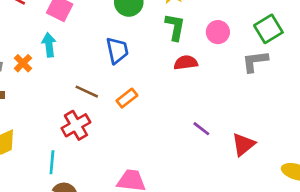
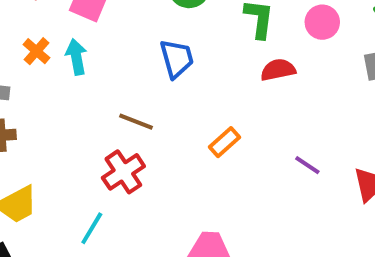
orange cross: (23, 63) -> (36, 51), moved
orange rectangle: (127, 98) -> (224, 142), moved
cyan line: (52, 162) -> (92, 228), turned 30

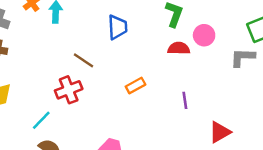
pink circle: (322, 22) -> (204, 35), moved
purple line: (307, 165) -> (185, 100), moved, turned 35

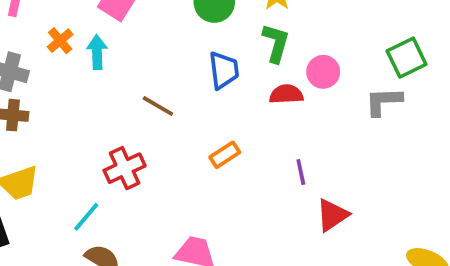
blue trapezoid: (118, 27) -> (224, 70), moved
brown line: (83, 60) -> (158, 106), moved
red triangle: (220, 132) -> (332, 215), moved

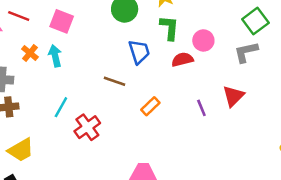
brown line: (158, 106) -> (115, 81), moved
red triangle: (332, 215) -> (233, 96), moved
cyan line: (86, 217) -> (61, 107), moved

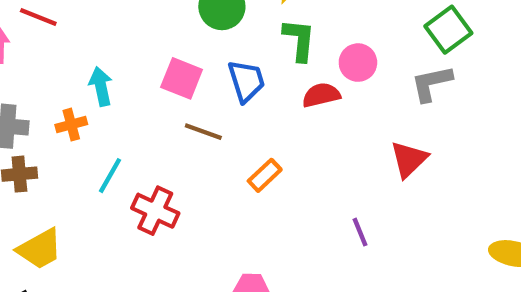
pink square: (62, 21) -> (182, 78), moved
orange cross: (30, 53) -> (71, 125), moved, turned 35
purple line: (201, 108) -> (360, 232), moved
red cross: (87, 127) -> (155, 211), turned -30

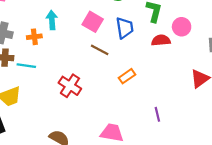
cyan line: (110, 176) -> (26, 66), moved, turned 60
purple line: (360, 232) -> (157, 114), moved

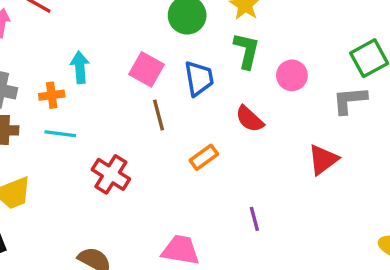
red semicircle: (161, 40) -> (250, 119), moved, turned -132
brown line: (100, 50) -> (159, 115), turned 48
cyan line: (26, 66) -> (60, 134), moved

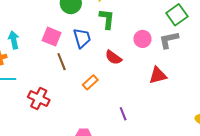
pink circle: (292, 75) -> (142, 39), moved
red triangle: (323, 160) -> (158, 75), turned 30

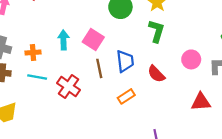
blue trapezoid: (82, 38) -> (125, 61), moved
cyan arrow: (14, 40) -> (63, 40), moved
red cross: (39, 98) -> (69, 86), moved

